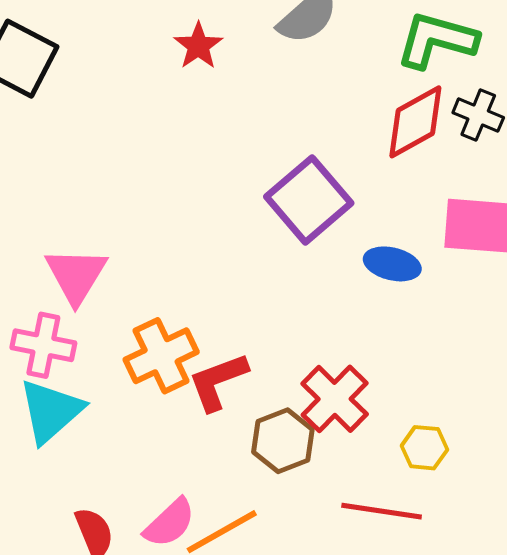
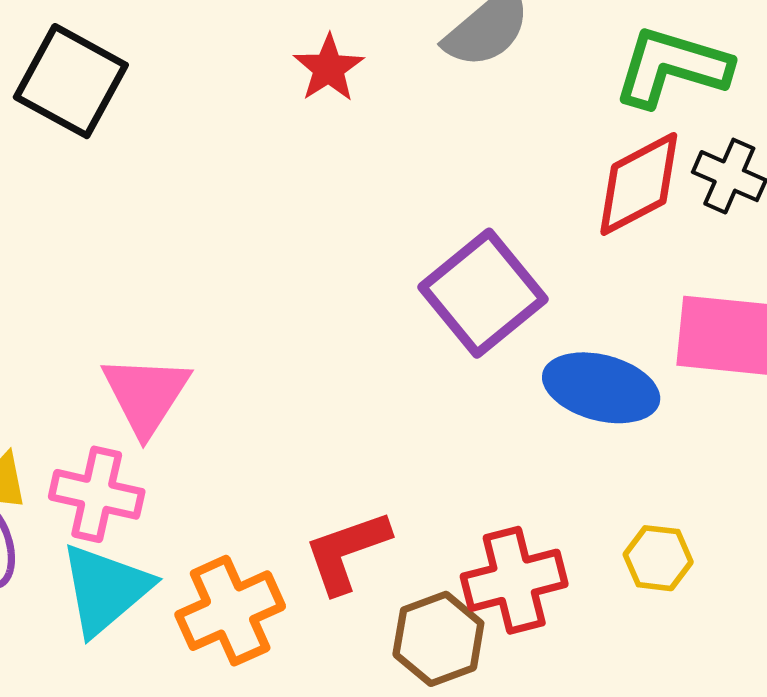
blue ellipse: (392, 264) -> (601, 388), size x1.4
orange cross: (161, 356) -> (230, 611), moved
red cross: (335, 399) -> (514, 580), turned 30
yellow hexagon: (424, 448) -> (658, 558), moved

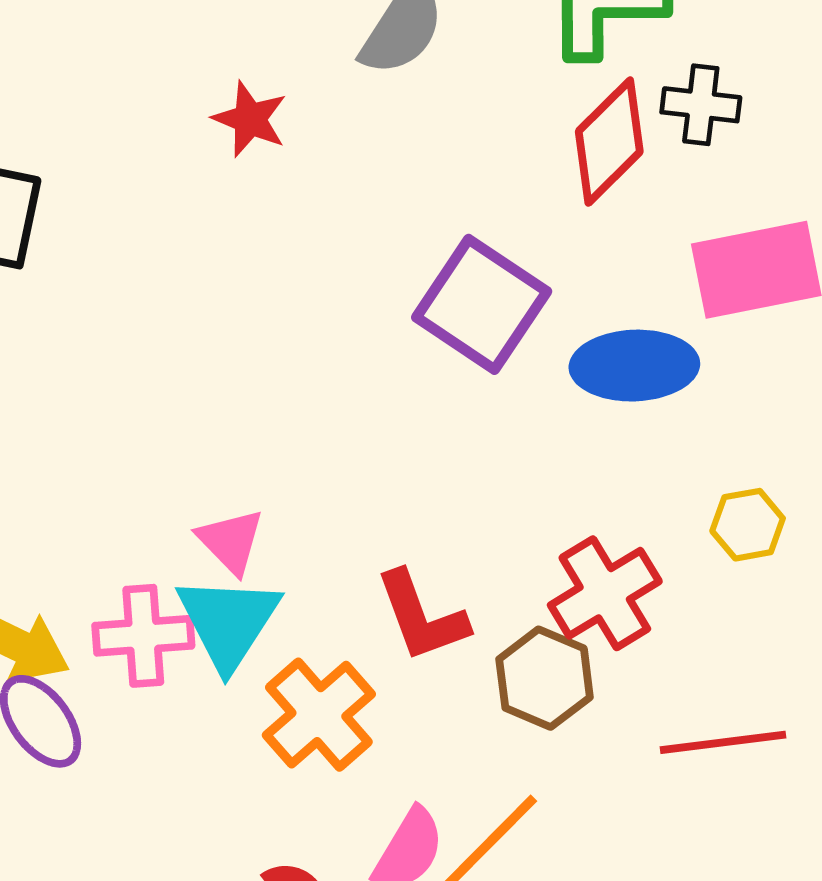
pink triangle: (146, 395) -> (231, 541), moved, size x0.7
red L-shape: (347, 552) -> (422, 616), turned -74
cyan triangle: (105, 589) -> (228, 622), moved

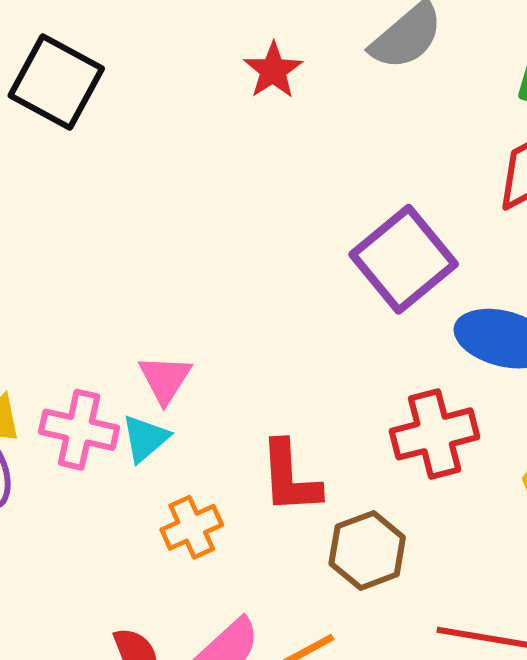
red cross: (605, 593) -> (435, 434), moved
cyan triangle: (228, 622) -> (145, 438), size x0.6
orange cross: (319, 715) -> (192, 527), size x0.7

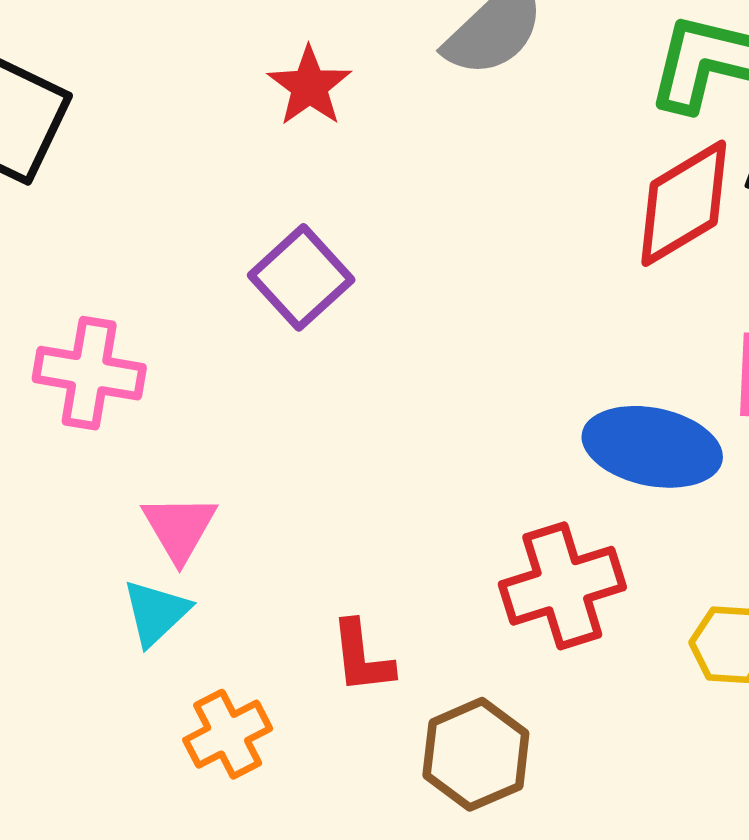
purple square: (404, 259) -> (301, 277), moved, size x0.7
pink cross: (79, 430) -> (89, 373), moved
red L-shape: (290, 477) -> (362, 657), size x0.7

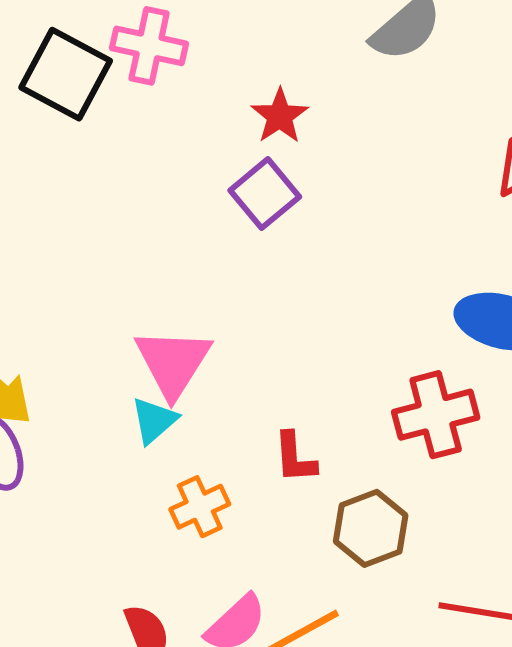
red star: (309, 86) -> (280, 116), moved
pink cross: (89, 373) -> (149, 46), moved
pink triangle: (179, 528) -> (173, 363), size x1.5

